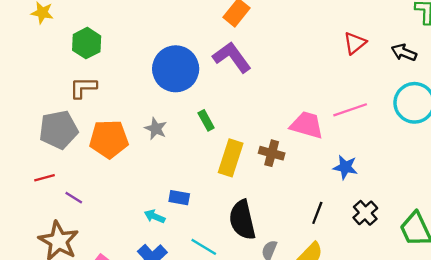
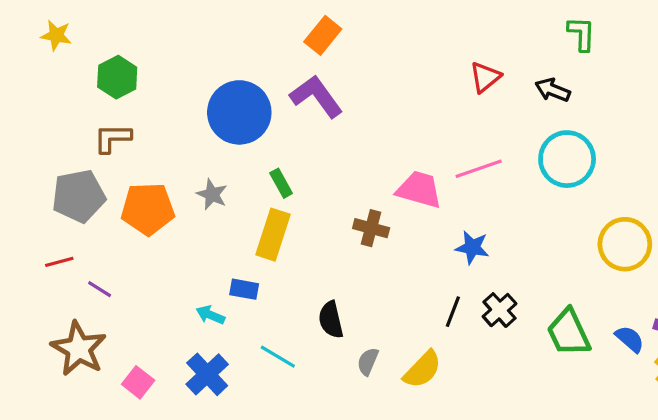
yellow rectangle: (231, 158) -> (273, 235), moved
black line: (317, 213) -> (453, 312), moved
black semicircle: (242, 220) -> (331, 320), size x0.7

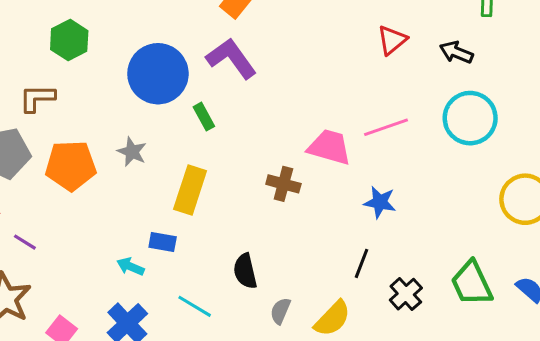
green hexagon: (117, 77) -> (69, 40), moved
green rectangle: (281, 183) -> (204, 117), moved
black cross: (500, 310) -> (406, 294), moved

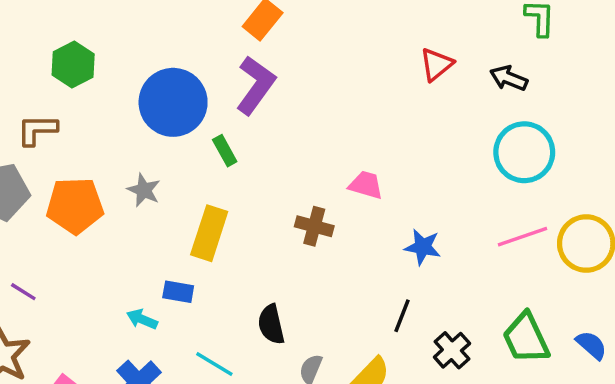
purple L-shape: (231, 58) -> (256, 85), turned 72
pink line: (386, 127) -> (523, 237), moved
pink trapezoid: (329, 147) -> (366, 185), size x0.7

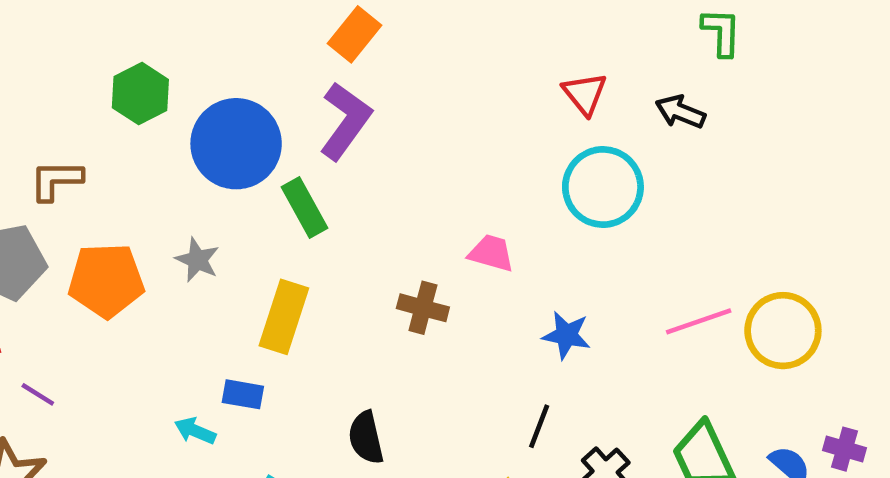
green hexagon: (73, 64) -> (140, 94), moved
red triangle: (436, 64) -> (585, 94), turned -30
green rectangle: (225, 151) -> (304, 208), size x1.4
cyan circle: (524, 152) -> (603, 187), moved

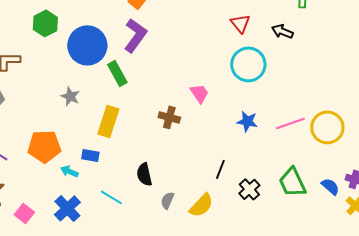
pink trapezoid: (491, 253) -> (199, 93), turned 40
orange pentagon: (106, 280) -> (44, 146), moved
blue star: (566, 335) -> (247, 121), moved

